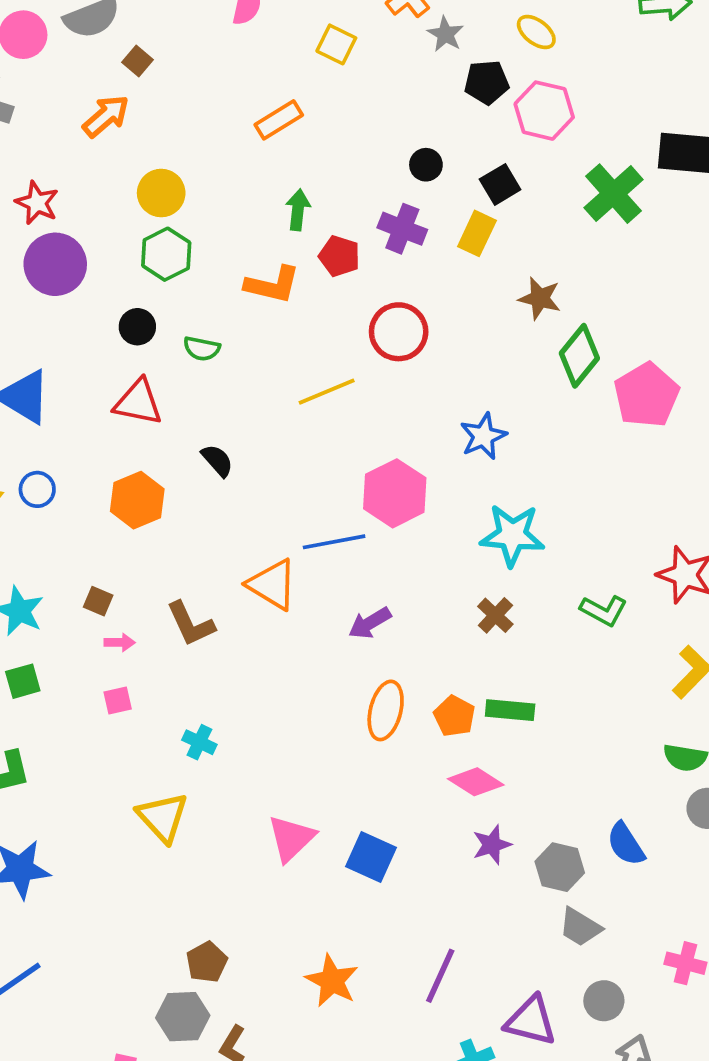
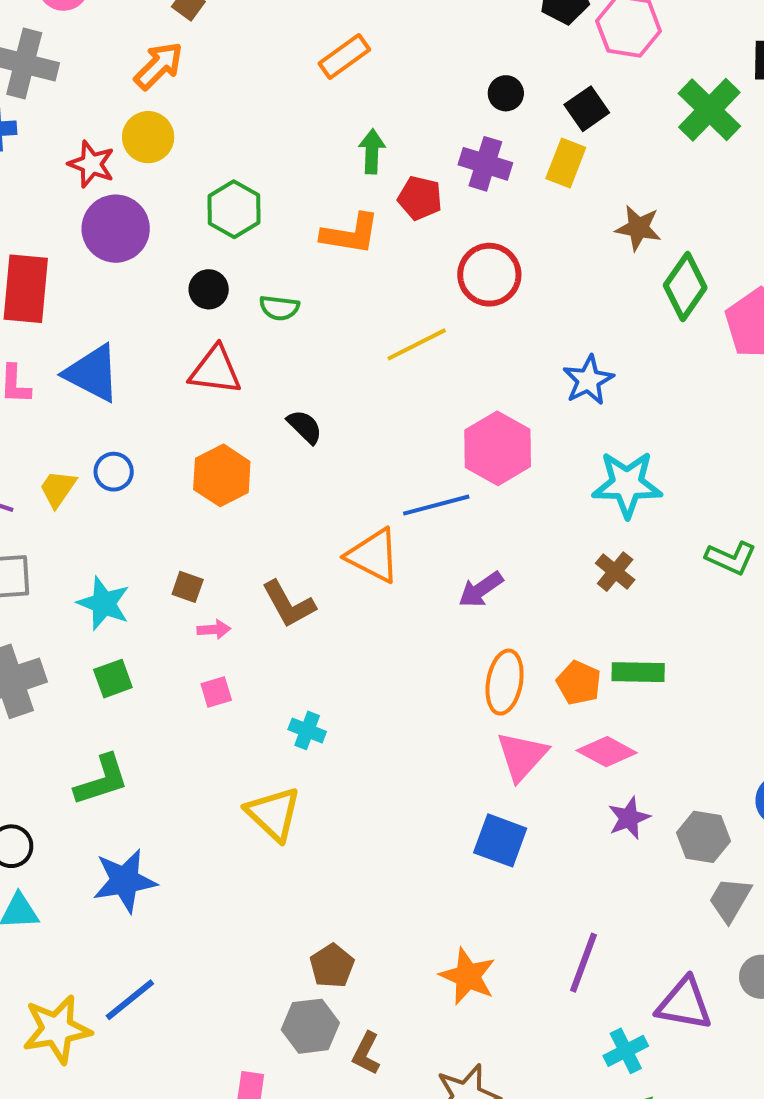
yellow circle: (161, 193) -> (148, 137), moved
pink triangle: (291, 838) -> (522, 756), moved
gray trapezoid: (580, 927) -> (730, 900), turned 93

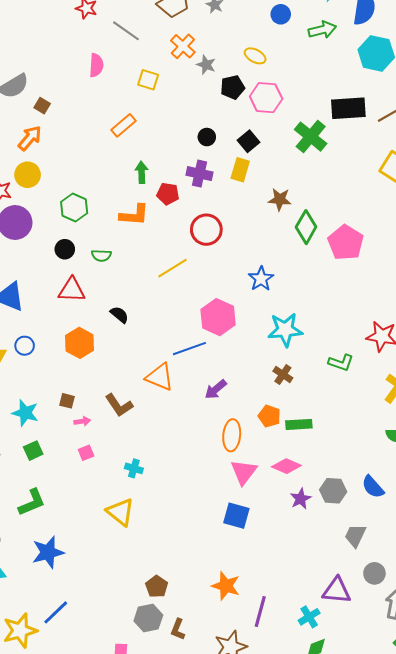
orange pentagon: (579, 683) -> (269, 416), moved
gray hexagon: (703, 837) -> (333, 491), moved
purple line: (584, 963) -> (260, 611), moved

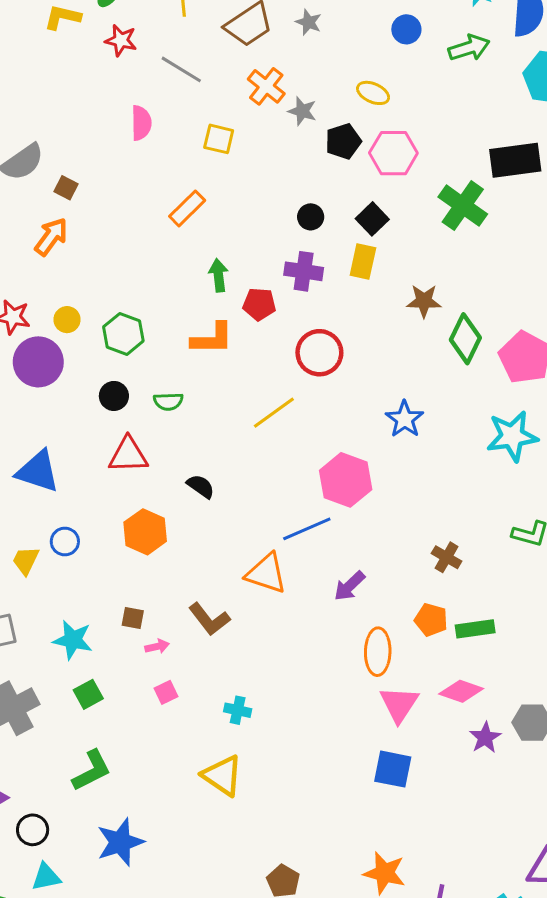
yellow circle: (28, 175) -> (67, 320), moved, size x0.7
cyan star: (285, 330) -> (512, 436), moved

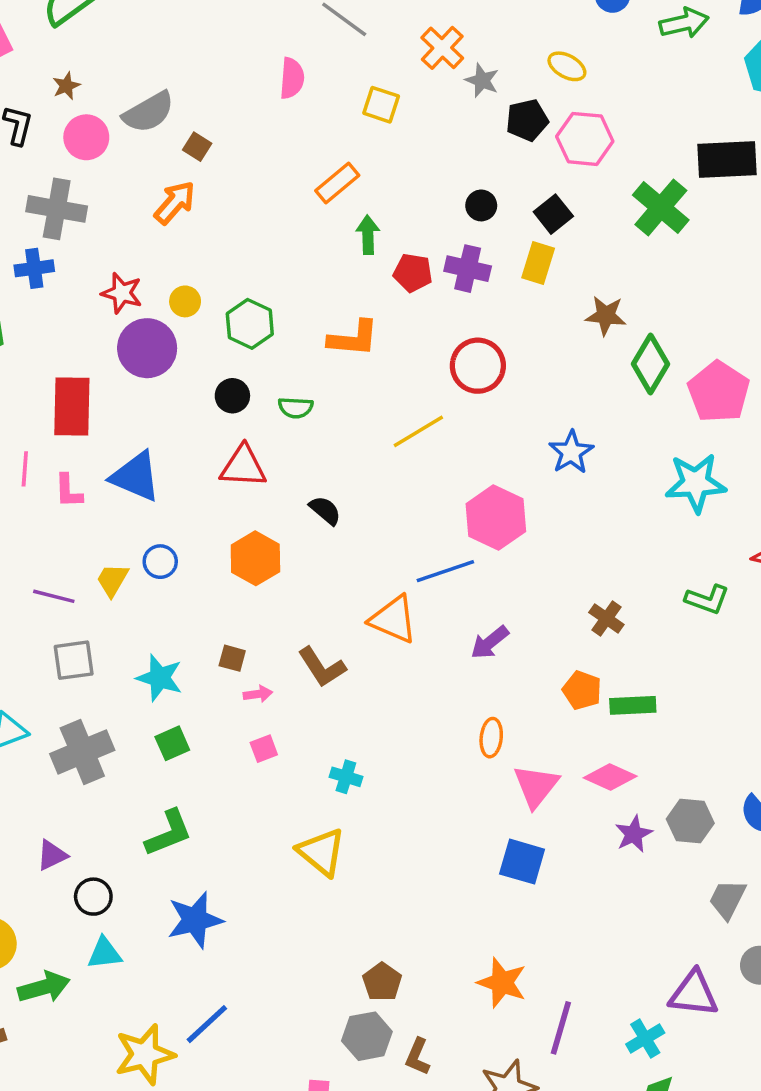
green arrow: (218, 275) -> (368, 235), moved
red pentagon: (259, 304) -> (413, 273), moved
orange ellipse: (378, 652) -> (491, 738), moved, size x0.7

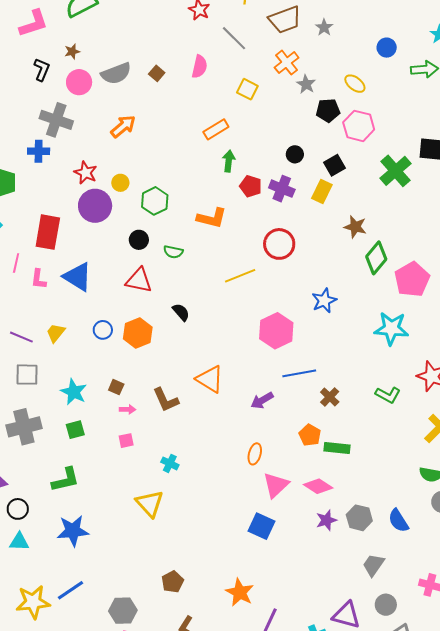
brown square: (197, 147) -> (157, 73), moved
blue circle: (160, 562) -> (103, 330), moved
blue line: (445, 571) -> (299, 373), moved
gray hexagon: (367, 1036) -> (123, 611), moved

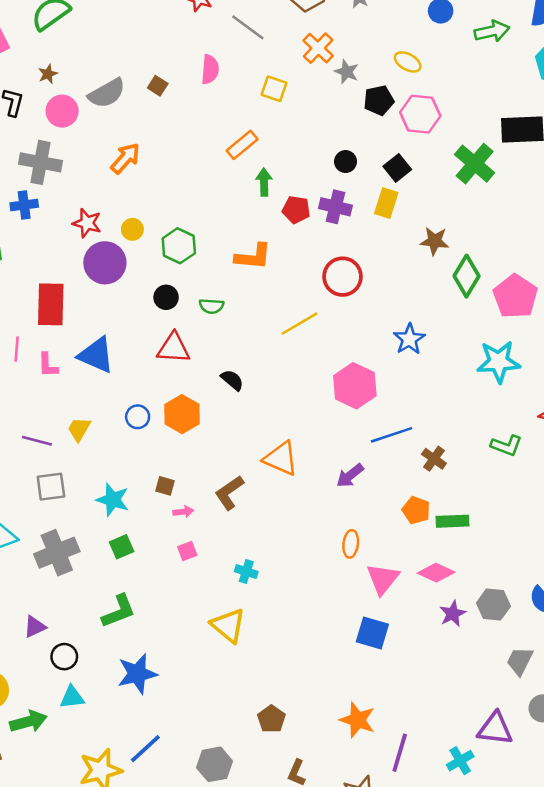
brown L-shape: (166, 400) -> (229, 493), turned 88

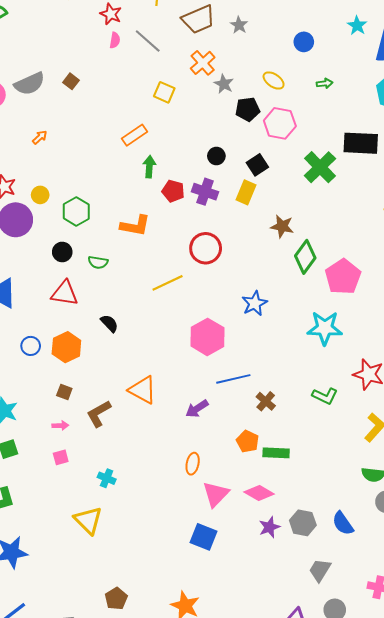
green arrow: (492, 31) -> (325, 83), moved, size x0.6
pink semicircle: (210, 69) -> (115, 40), moved, size x0.7
orange arrow: (125, 158) -> (40, 137), size x0.6
brown square: (165, 486) -> (64, 392), moved

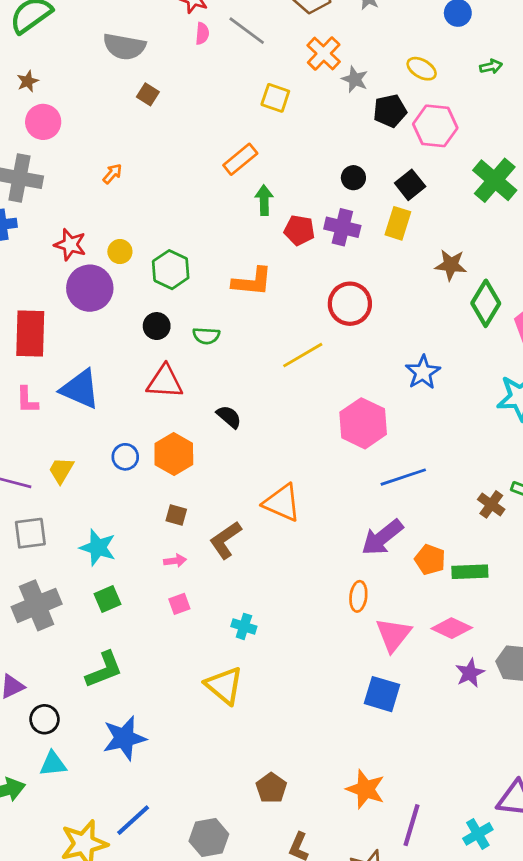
gray semicircle: (30, 84) -> (124, 47), moved, turned 40
brown cross: (266, 401) -> (491, 504), moved
purple arrow: (197, 409) -> (382, 537), moved, size x1.4

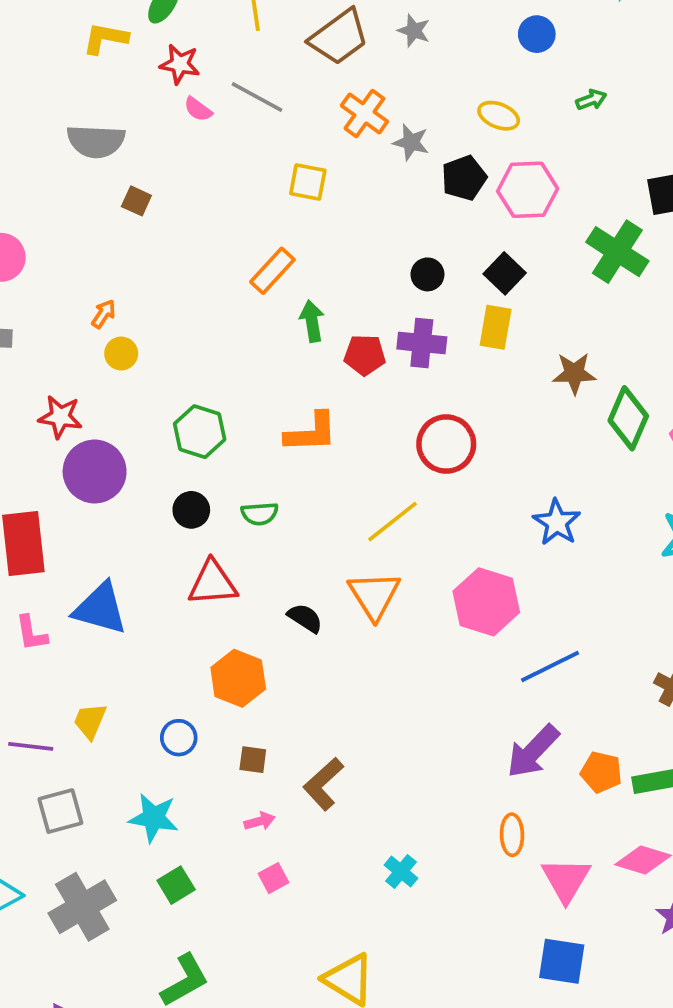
pink semicircle: (202, 33) -> (198, 109), turned 130
yellow circle: (120, 252) -> (121, 354), moved
blue circle: (125, 457) -> (179, 738), moved
orange triangle: (282, 503) -> (374, 595), moved, turned 42
cyan cross: (244, 626) -> (401, 872), moved, turned 30

